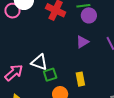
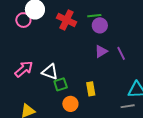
purple triangle: (82, 42) -> (101, 51), moved
pink arrow: (14, 73) -> (24, 69), moved

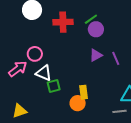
green line: (94, 16) -> (91, 19), turned -32
pink circle: (23, 20) -> (35, 54), moved
red cross: (67, 20) -> (63, 22), turned -30
orange circle: (70, 104) -> (78, 103), moved

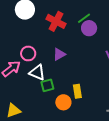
red cross: (63, 22) -> (56, 21), turned 30
purple triangle: (96, 55) -> (59, 54), moved
orange circle: (78, 103) -> (63, 102), moved

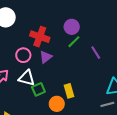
green line: (84, 18) -> (74, 42), moved
red cross: (56, 21) -> (40, 37), moved
pink circle: (28, 53) -> (23, 55), moved

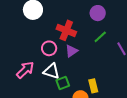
purple circle: (72, 27) -> (98, 13), moved

